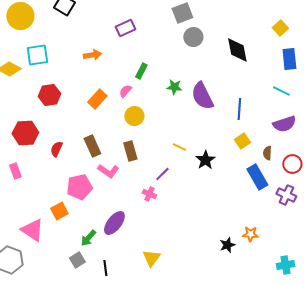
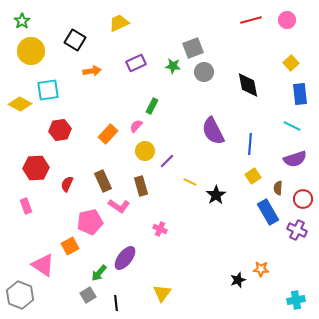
orange arrow: (92, 55) -> (92, 71), moved
green star: (174, 87) -> (173, 66), moved
purple line: (162, 174) -> (167, 161), moved

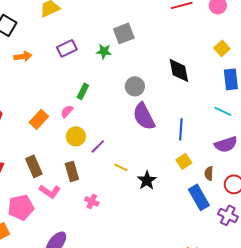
gray circle: (204, 72) -> (135, 86), moved
pink cross: (160, 229) -> (92, 201), moved

